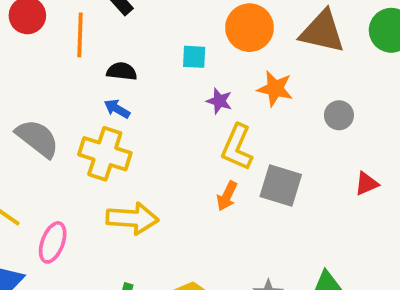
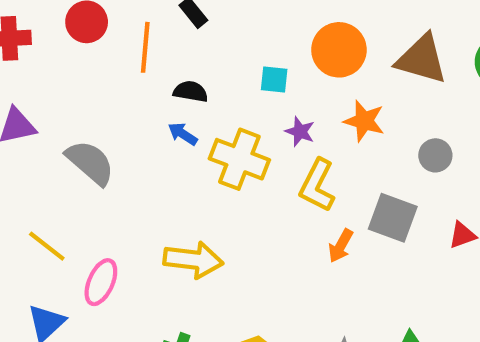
yellow cross: (105, 154) -> (239, 159), moved
gray square: (281, 185) -> (393, 218), moved
orange arrow: (227, 196) -> (341, 246), moved

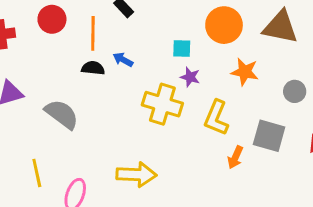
black semicircle: (191, 91) -> (93, 68), moved
purple star: (300, 132) -> (190, 77), moved
blue arrow: (183, 134) -> (123, 60), moved
yellow line: (47, 246) -> (37, 173), turned 44

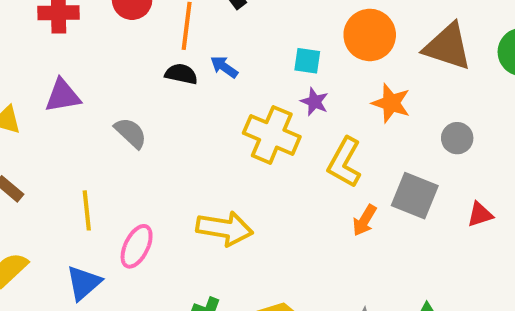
gray semicircle: (62, 114) -> (131, 133), size x0.7

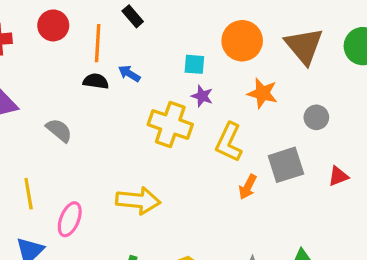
brown triangle: (448, 47) -> (304, 46), turned 36
gray square: (415, 196) -> (286, 165), turned -36

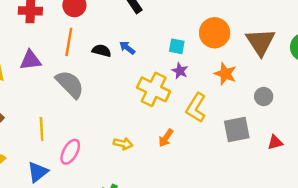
orange line: (98, 43) -> (69, 42), moved
gray semicircle: (59, 130) -> (70, 84), size x1.5
orange arrow: (248, 187) -> (166, 138), moved
yellow arrow: (138, 201) -> (123, 144), size x0.6

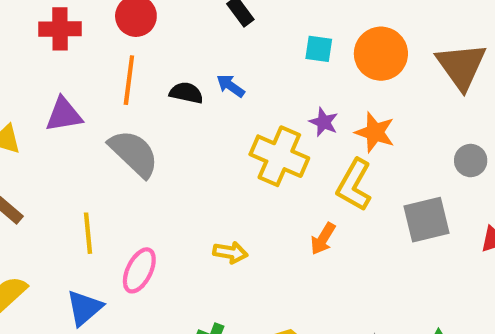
cyan square: (177, 46) -> (319, 49), moved
orange star: (225, 74) -> (375, 132), moved
orange arrow: (166, 138) -> (323, 239), moved

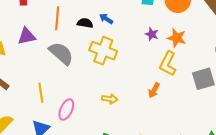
yellow cross: (279, 156) -> (103, 51), moved

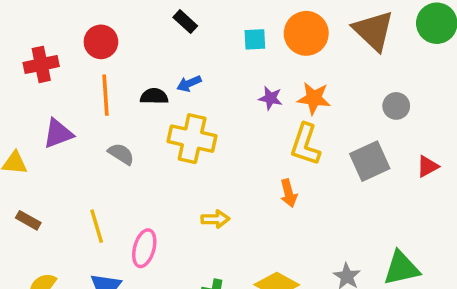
blue arrow: (106, 19) -> (189, 84), turned -48
gray semicircle: (61, 53) -> (121, 154), size x0.6
orange arrow: (154, 90) -> (289, 193), turned -35

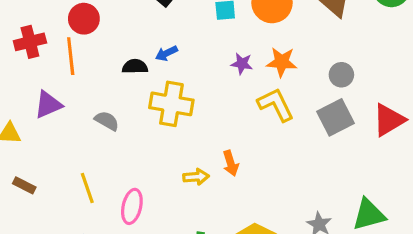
orange line: (105, 95) -> (71, 56), moved
gray circle: (396, 106) -> (341, 75), moved
yellow L-shape: (305, 144) -> (276, 105), turned 138
red triangle: (428, 166) -> (389, 120), size x1.6
orange arrow: (289, 193) -> (231, 163), moved

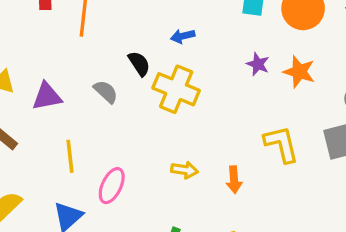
black semicircle: (135, 67) -> (139, 64), moved, turned 45
purple triangle: (48, 105) -> (47, 96), moved
yellow L-shape: (276, 105) -> (281, 144), moved
orange arrow: (231, 163) -> (234, 180), moved

